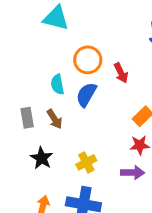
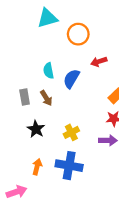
cyan triangle: (56, 18) -> (47, 18), turned -30
orange circle: (88, 60) -> (78, 34), moved
red arrow: (121, 73) -> (99, 62), turned 98

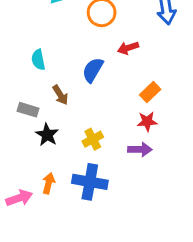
cyan semicircle: (49, 71) -> (38, 60), moved
gray rectangle: (25, 97) -> (28, 110), moved, turned -63
pink arrow: (17, 192) -> (19, 198), moved

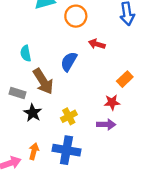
red arrow: (128, 48) -> (97, 44), turned 35
orange rectangle: (150, 92) -> (125, 79), moved
brown arrow: (60, 95) -> (43, 81), size x1.6

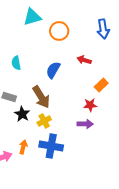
red arrow: (97, 44) -> (84, 60), moved
brown arrow: (43, 81) -> (41, 97), moved
yellow cross: (69, 116) -> (44, 121), moved

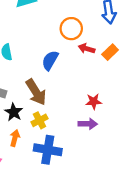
orange circle: (59, 31) -> (71, 29), moved
orange rectangle: (101, 85) -> (110, 52), moved
orange arrow: (23, 147) -> (15, 138), moved

